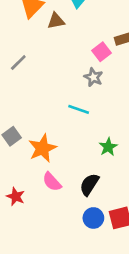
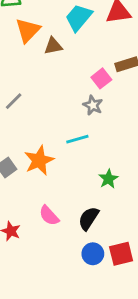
gray line: (18, 62) -> (14, 101), moved
cyan line: (79, 109) -> (77, 139), turned -35
orange star: (42, 148) -> (39, 160), moved

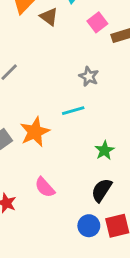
brown triangle: (53, 46) -> (49, 17), turned 48
pink square: (101, 78) -> (97, 22), moved
black semicircle: (89, 218) -> (102, 190), moved

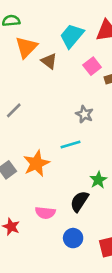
pink semicircle: (45, 187) -> (45, 213), turned -42
black semicircle: (102, 190) -> (79, 201), moved
blue circle: (89, 226) -> (73, 238), moved

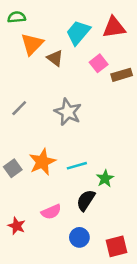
gray star: (84, 114) -> (68, 112), moved, size x1.5
cyan line: (71, 144) -> (77, 166), moved
pink semicircle: (45, 213) -> (51, 212), turned -30

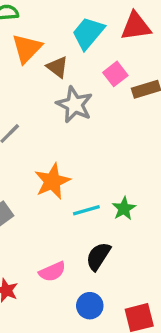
gray star: (68, 112) -> (74, 105), moved
orange star: (42, 162) -> (52, 181), moved
green star: (105, 178) -> (124, 209), moved

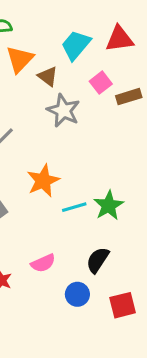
green star: (124, 209) -> (109, 206), size x1.4
black semicircle: (98, 256) -> (98, 260), moved

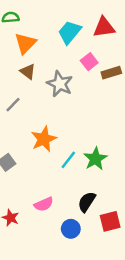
brown triangle: (48, 76) -> (28, 71), moved
cyan line: (74, 207) -> (68, 160), turned -36
red square: (123, 305) -> (110, 221), moved

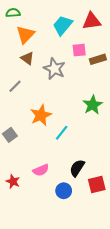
pink square: (89, 62) -> (79, 50), turned 32
green star: (95, 159) -> (93, 105), moved

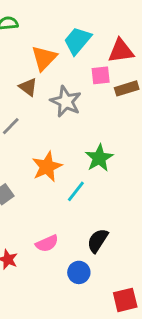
red triangle: (92, 21) -> (121, 51), moved
orange triangle: (25, 35) -> (44, 58), moved
green star: (93, 105) -> (99, 158), moved
red square: (97, 185) -> (125, 300), moved

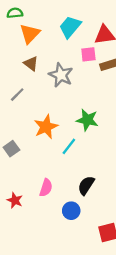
orange triangle: (44, 58) -> (30, 34), moved
green star: (99, 158) -> (87, 120), turned -30
pink semicircle: (47, 243) -> (46, 188), turned -48

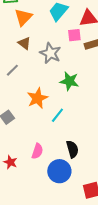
green star: (87, 120) -> (69, 81), moved
black semicircle: (86, 185) -> (72, 149), turned 132
blue circle: (71, 211) -> (59, 171), size x1.5

